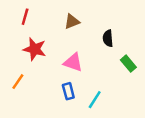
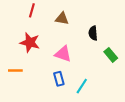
red line: (25, 17) -> (32, 10), moved
brown triangle: (72, 22) -> (62, 19), turned 32
orange line: (18, 82) -> (15, 70), turned 56

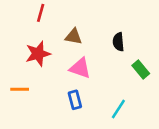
brown triangle: (62, 19) -> (74, 37), moved
red star: (30, 43) -> (38, 54), turned -30
cyan line: (82, 86) -> (118, 109), moved

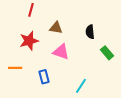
blue rectangle: (75, 100) -> (44, 77), moved
cyan line: (118, 109) -> (81, 86), moved

